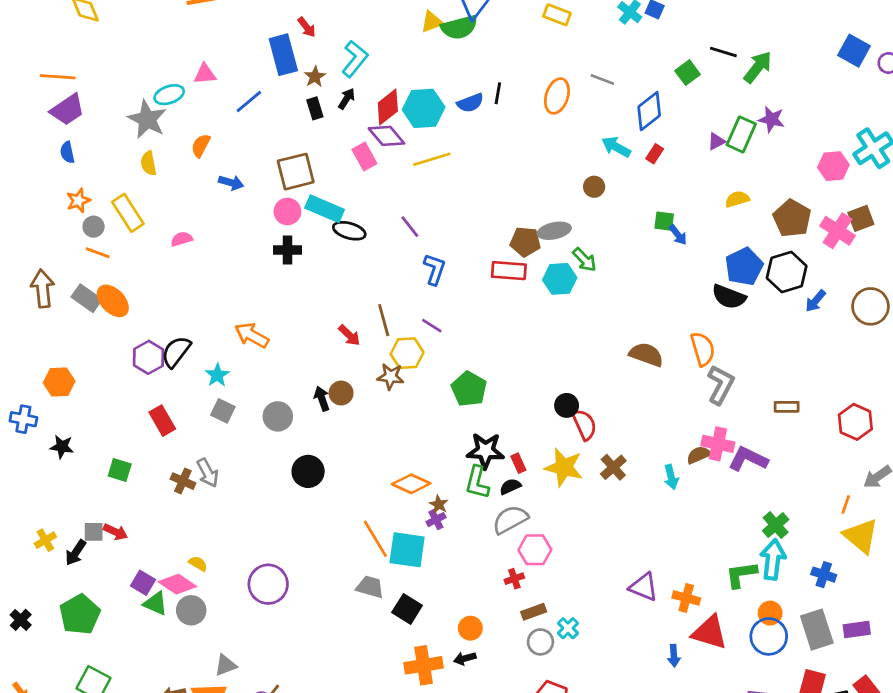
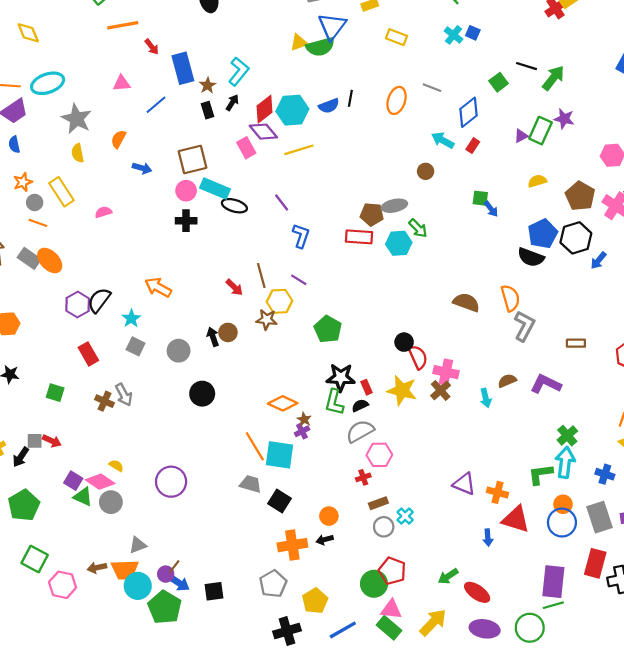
red arrow: (307, 27) -> (152, 47), moved
cyan ellipse: (169, 95) -> (48, 83), moved, size x1.4
pink cross: (718, 444) -> (446, 372), moved

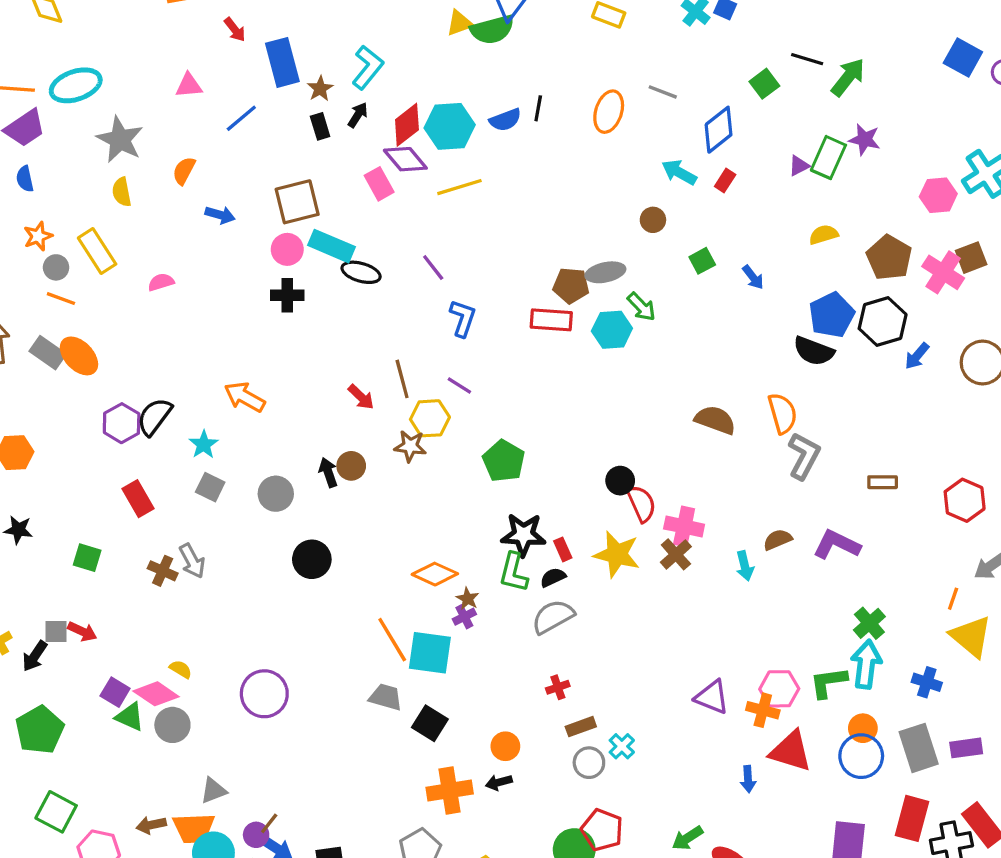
green square: (480, 198) -> (702, 261), moved, turned -35
pink hexagon: (379, 455) -> (779, 689), moved

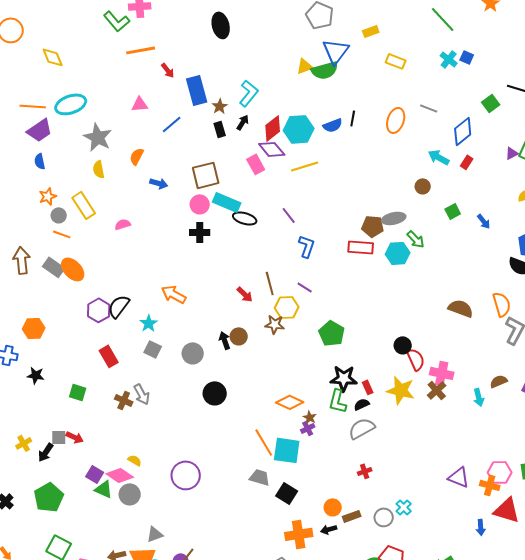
brown rectangle: (581, 727) -> (352, 516), moved

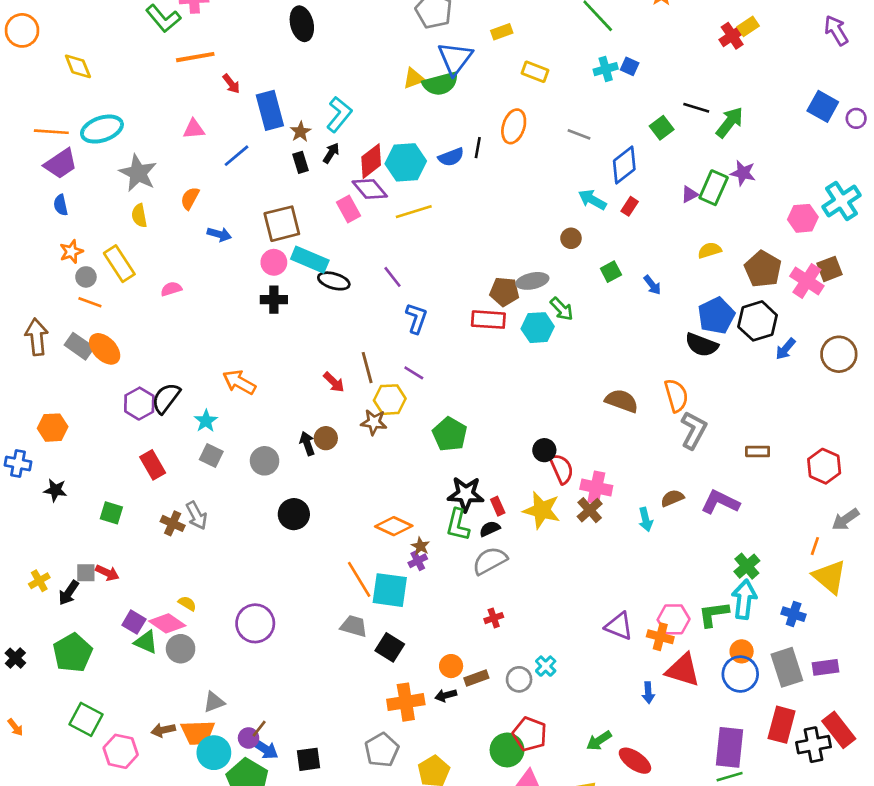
cyan cross: (449, 59) -> (606, 69), turned 36
orange ellipse: (396, 120) -> (514, 126), moved

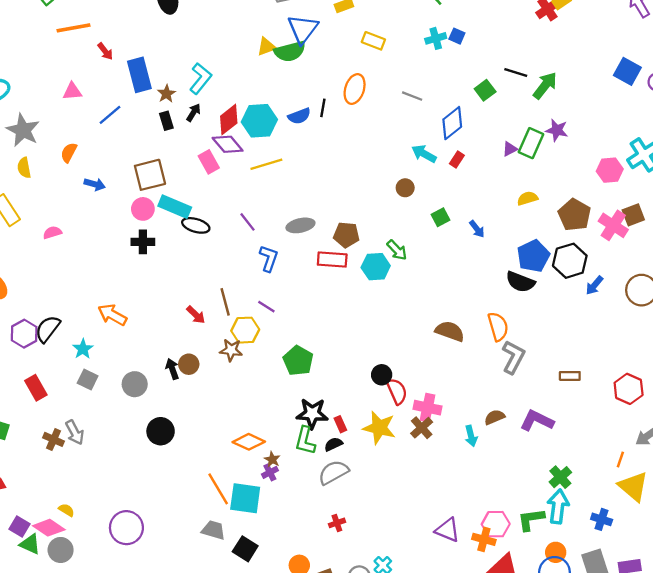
gray ellipse: (532, 281) -> (300, 225), moved

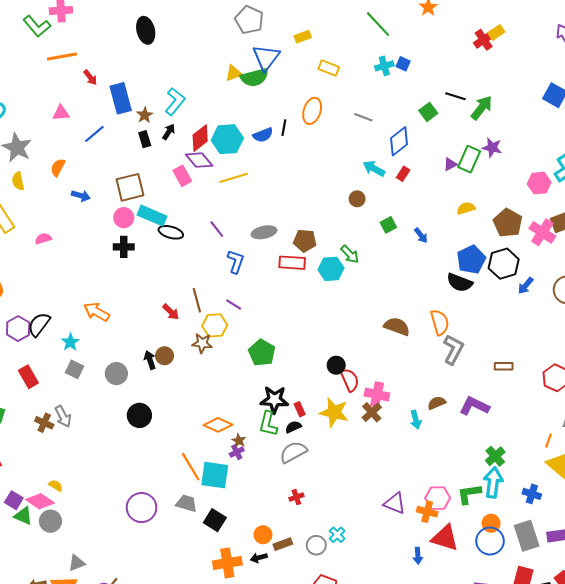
purple circle: (126, 528) -> (142, 508), moved

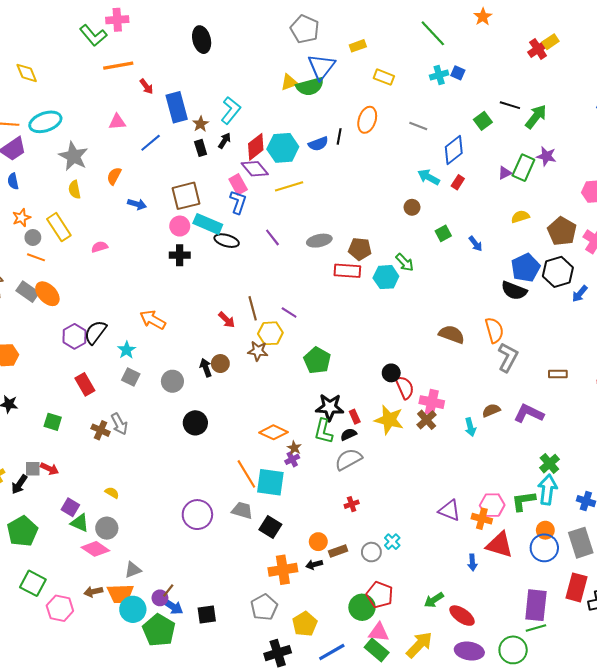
blue L-shape: (236, 262) -> (238, 202), moved
pink diamond: (40, 501) -> (95, 549), moved

